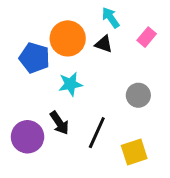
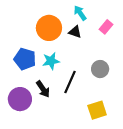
blue pentagon: (34, 58) -> (25, 59), moved
black line: (97, 133) -> (70, 82), moved

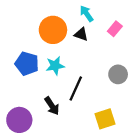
gray circle: (100, 69) -> (118, 74), moved
black arrow: (43, 89) -> (52, 106), moved
purple circle: (20, 99) -> (19, 120), moved

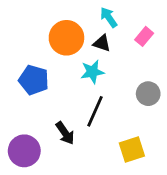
cyan star: (55, 66) -> (92, 72), moved

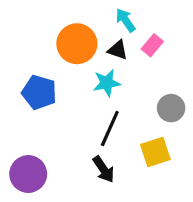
pink rectangle: (144, 36) -> (152, 45), moved
black arrow: (65, 133) -> (104, 169), moved
yellow square: (132, 149) -> (155, 152), moved

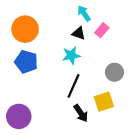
orange circle: (77, 44) -> (25, 29), moved
black arrow: (104, 169) -> (81, 113), moved

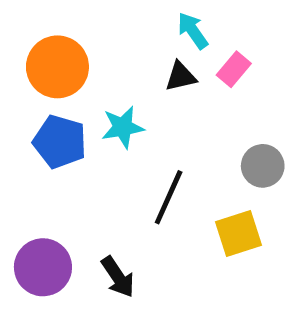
black triangle: (79, 33) -> (181, 77), turned -32
cyan star: (71, 55) -> (123, 127), moved
black arrow: (81, 113) -> (118, 277), moved

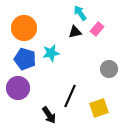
black line: (169, 197) -> (70, 96), moved
yellow square: (239, 233) -> (99, 108), moved
purple circle: (43, 267) -> (18, 88), moved

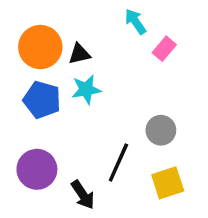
black triangle: (75, 32) -> (79, 54), moved
gray circle: (109, 69) -> (161, 130), moved
purple circle: (18, 88) -> (37, 169), moved

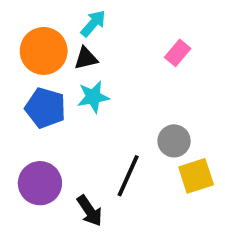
cyan arrow: (135, 22) -> (93, 23), moved, turned 76
yellow square: (168, 183) -> (196, 176), moved

